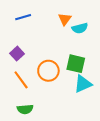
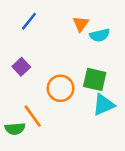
blue line: (23, 17) -> (29, 21), turned -35
orange line: (21, 80) -> (33, 116), moved
green semicircle: (25, 109) -> (15, 129), moved

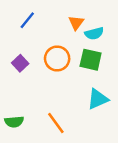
green square: (95, 79) -> (91, 60), moved
orange circle: (61, 88) -> (57, 59), moved
orange line: (33, 116) -> (56, 123), moved

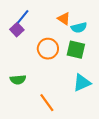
orange triangle: (76, 23) -> (64, 19), turned -32
purple square: (20, 63) -> (17, 30), moved
green semicircle: (14, 122) -> (18, 80), moved

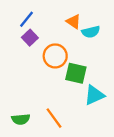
purple square: (17, 30) -> (30, 38), moved
green square: (76, 50) -> (76, 73), moved
green semicircle: (18, 80) -> (21, 119), moved

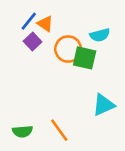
orange triangle: (74, 22) -> (45, 24), moved
orange circle: (55, 56) -> (68, 49), moved
green square: (76, 73) -> (85, 58), moved

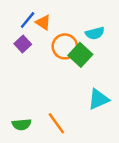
purple square: (33, 41) -> (23, 44), moved
green square: (85, 58) -> (80, 55), turned 30

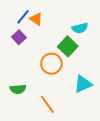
orange circle: (65, 46) -> (51, 64), moved
green semicircle: (22, 124) -> (18, 89), moved

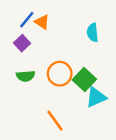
cyan semicircle: (80, 28) -> (93, 33), turned 98
green square: (68, 46) -> (84, 80), moved
green semicircle: (18, 89) -> (26, 76), moved

